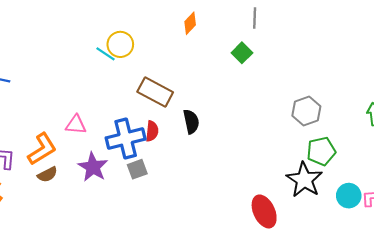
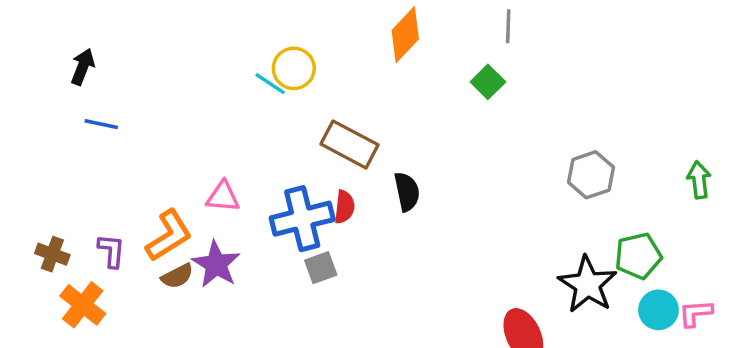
orange diamond: (190, 23) -> (405, 35), size x1.5
green pentagon: (321, 151) -> (638, 256), moved
purple star: (93, 167) -> (216, 264), moved

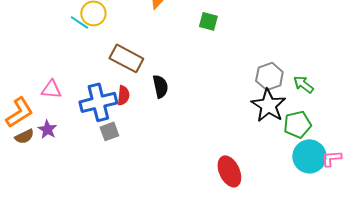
green square: (488, 82) -> (208, 21), turned -30
green arrow: (699, 180) -> (303, 84), moved, turned -45
purple star: (216, 264) -> (47, 129), size x0.7
black star: (588, 285) -> (268, 105), moved
cyan circle: (658, 310) -> (309, 156), size x1.4

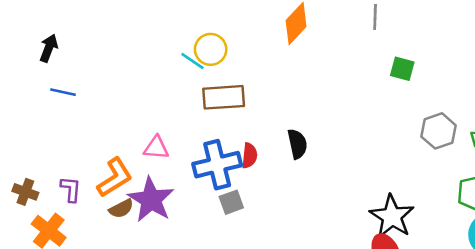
green square: (208, 21) -> (402, 69), moved
brown rectangle: (126, 58) -> (224, 97), moved, turned -32
black star: (268, 105) -> (392, 216), moved
purple star: (47, 129) -> (151, 200), size x1.8

